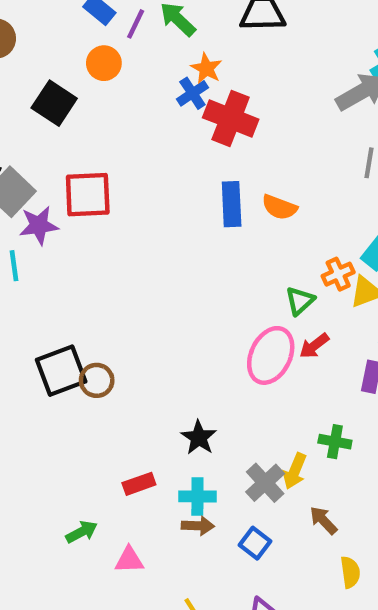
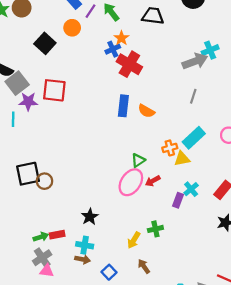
green triangle: (300, 301) -> (138, 160), moved
green cross: (335, 442) -> (155, 229), turned -32
gray cross: (265, 483) -> (42, 258), moved
green arrow: (82, 532) -> (41, 237), moved

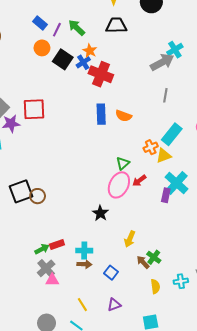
black square: (45, 43) -> (63, 59), moved
cyan cross: (191, 189) -> (176, 183), size x1.6
black star: (90, 217) -> (100, 213), moved
green cross: (155, 229) -> (154, 257), moved, turned -32

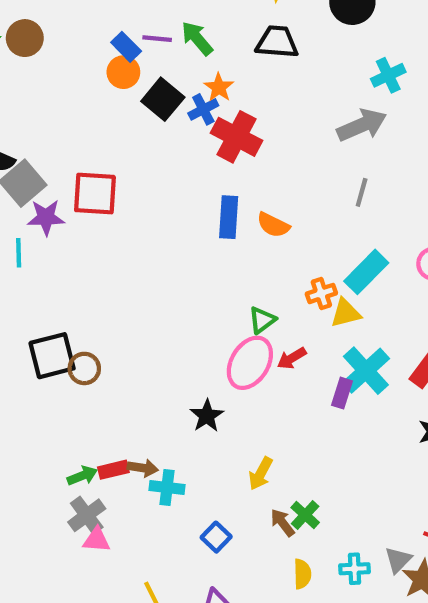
blue rectangle: (40, 23) -> (126, 47), moved
purple line: (57, 30) -> (157, 39), turned 64
cyan cross: (175, 50) -> (388, 75), moved
brown arrow: (84, 264) -> (143, 468), moved

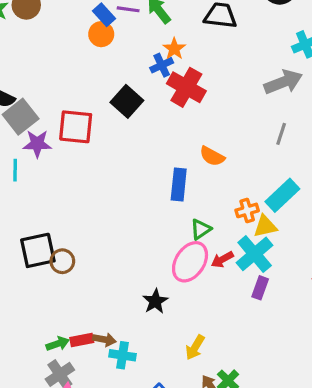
black square: (163, 99) -> (127, 101), moved
blue rectangle: (229, 217) -> (179, 184), moved
cyan cross: (366, 371) -> (255, 254), moved

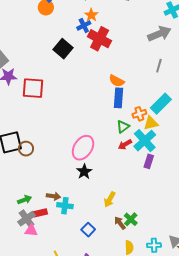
red square: (76, 127) -> (33, 88), moved
blue rectangle: (179, 184) -> (119, 98), moved
green triangle: (201, 229) -> (123, 127), moved
pink ellipse: (190, 262) -> (83, 148), moved
red rectangle: (82, 340) -> (40, 213), moved

